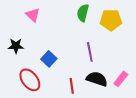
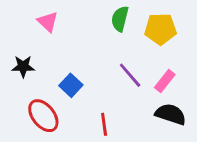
purple line: (90, 52) -> (130, 75), turned -30
black semicircle: (97, 79) -> (171, 114), moved
pink rectangle: (121, 79) -> (165, 81), moved

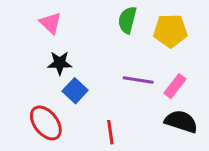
black star: (23, 66) -> (60, 63), moved
purple line: (130, 75) -> (138, 80), turned -40

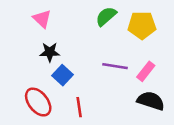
green semicircle: (127, 20) -> (106, 16), turned 35
red line: (110, 132) -> (79, 107), moved

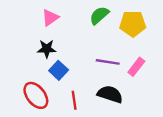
pink triangle: (42, 19) -> (50, 18), moved, turned 42
black semicircle: (151, 101) -> (110, 94), moved

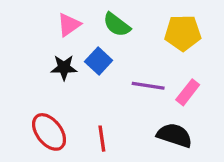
green semicircle: (99, 15) -> (117, 25), moved, turned -102
blue square: (59, 70) -> (99, 61), moved
black semicircle: (110, 94) -> (174, 135), moved

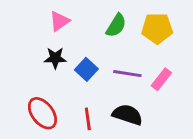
green semicircle: (117, 25) -> (116, 25), moved, turned -95
blue square: (99, 61) -> (86, 69), moved
black semicircle: (174, 135) -> (127, 115), moved

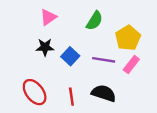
yellow pentagon: (157, 28) -> (128, 38), moved, turned -30

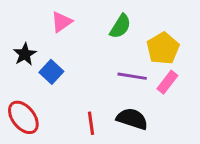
black star: (45, 47) -> (25, 54), moved, turned -30
blue square: (70, 56) -> (51, 72), moved
red ellipse: (35, 92) -> (23, 117), moved

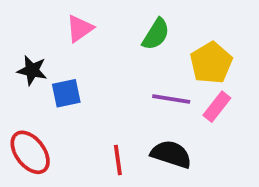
black star: (25, 54) -> (32, 70), turned -30
blue square: (51, 72) -> (66, 93), turned 35

